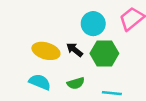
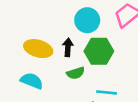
black arrow: (75, 50) -> (68, 47), turned 56
green semicircle: (76, 83) -> (76, 73), moved

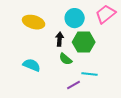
yellow ellipse: (38, 49) -> (34, 22), moved
green semicircle: (76, 73) -> (66, 59), turned 56

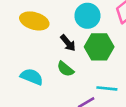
black arrow: (60, 39) -> (68, 43), turned 136
green semicircle: (66, 59) -> (65, 69), moved

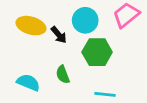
black arrow: (68, 43) -> (59, 35), moved
green semicircle: (65, 69) -> (63, 75), turned 30

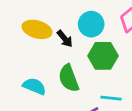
green semicircle: (63, 75) -> (69, 78), size x1.5

